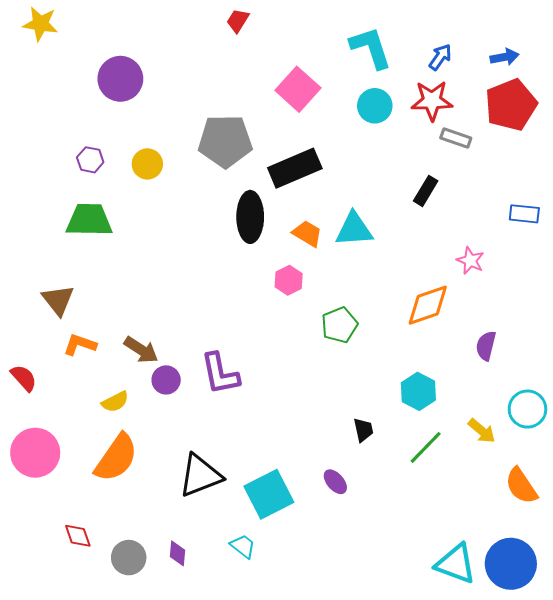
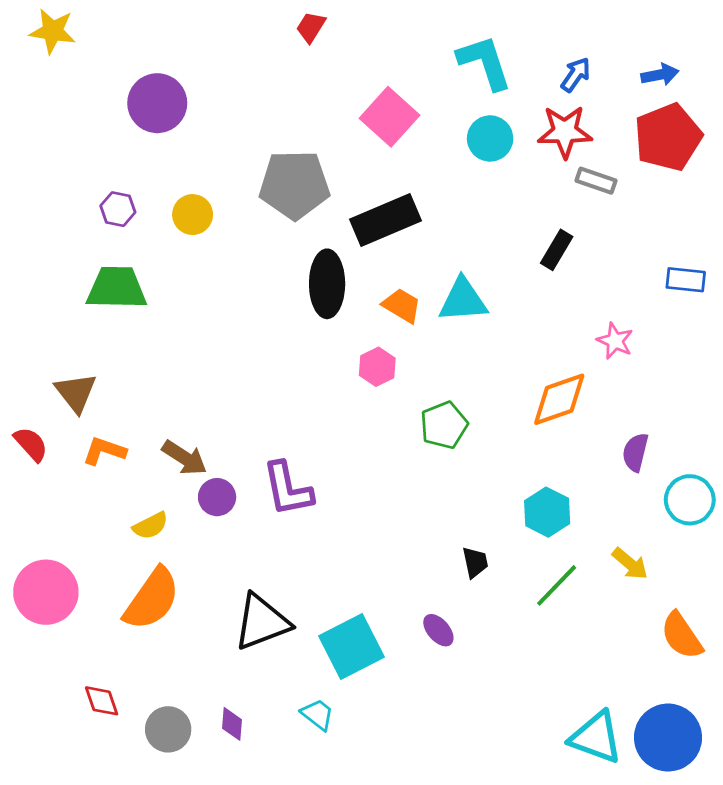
red semicircle: (24, 378) -> (31, 444), moved
cyan circle: (527, 409) -> (690, 500), moved

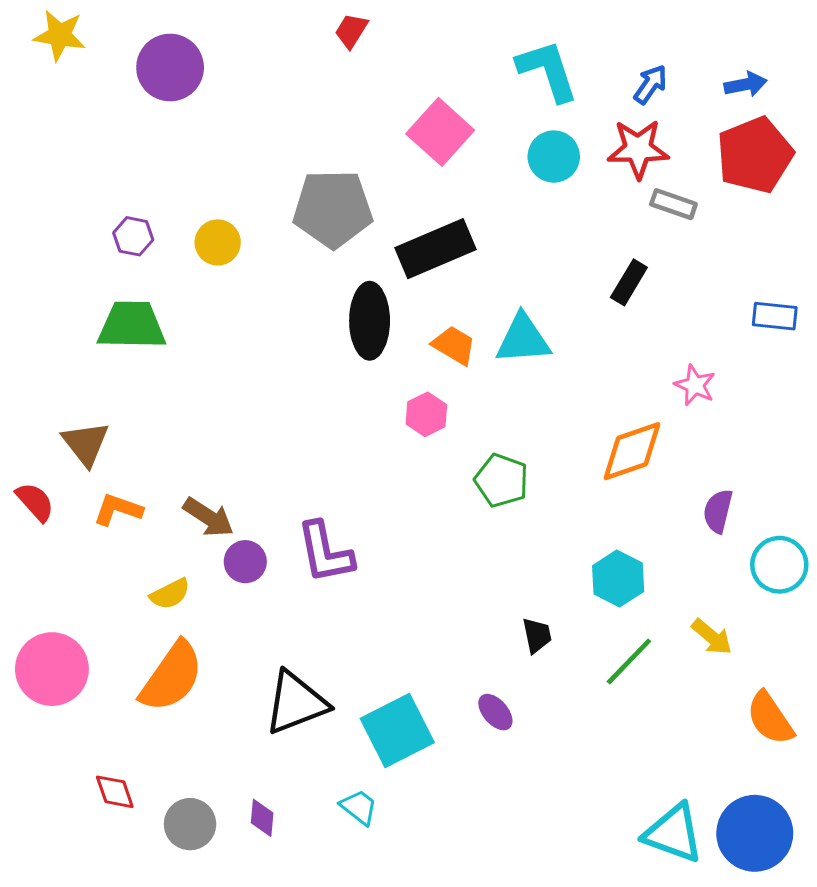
purple circle: (157, 103) -> (170, 68), moved
green pentagon: (444, 425) -> (502, 480), turned -30

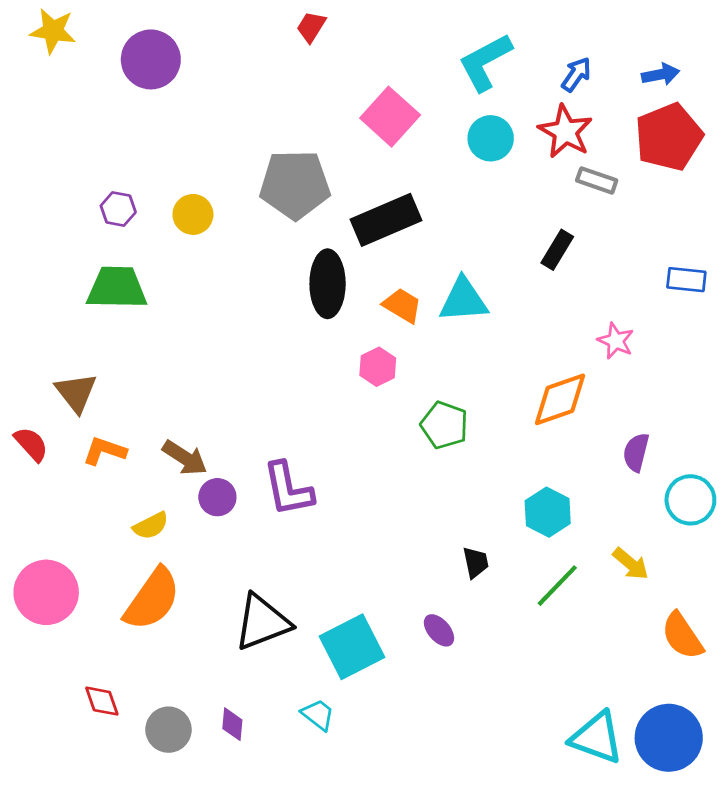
cyan L-shape: (548, 71) -> (485, 62), turned -100
red star: (638, 149) -> (565, 132), turned 30

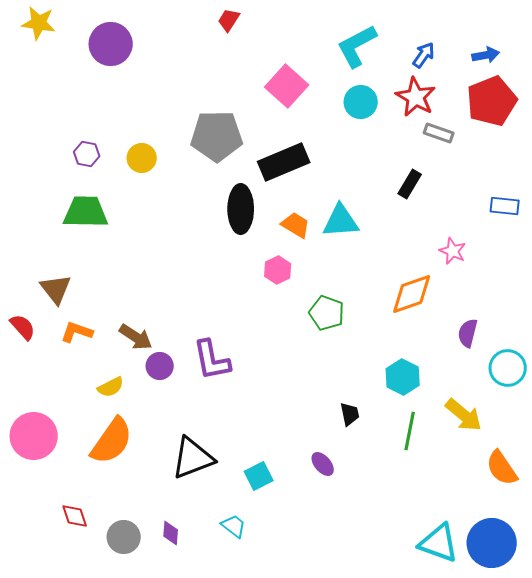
yellow arrow: (631, 564) -> (464, 415), size x1.4
green line: (557, 586) -> (410, 431), turned -33
cyan square: (352, 647) -> (259, 476), size x0.6

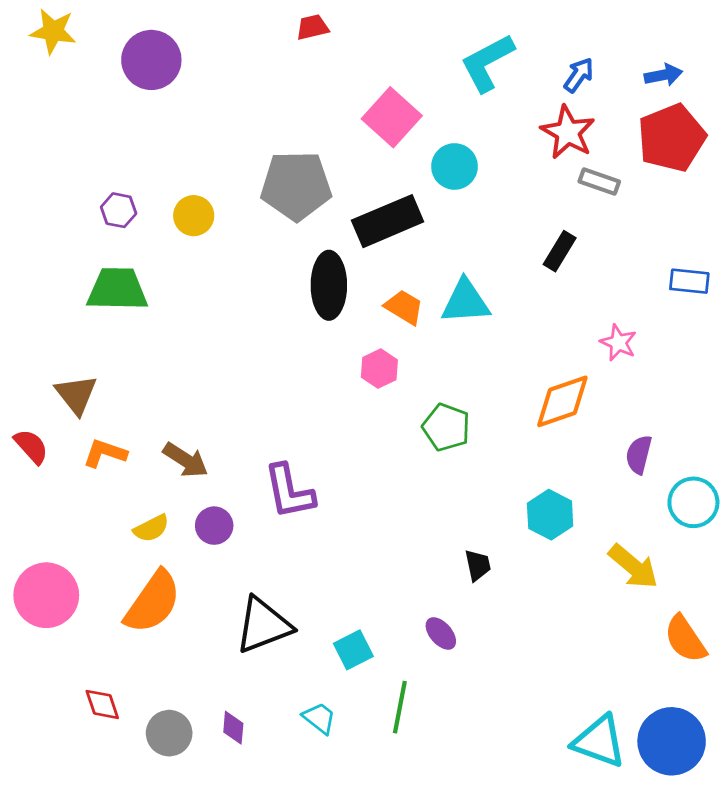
red trapezoid: (229, 20) -> (312, 27), turned 45
cyan circle: (361, 102) -> (454, 166), moved
purple circle: (160, 366) -> (214, 526), moved
green line: (410, 431) -> (400, 707), moved

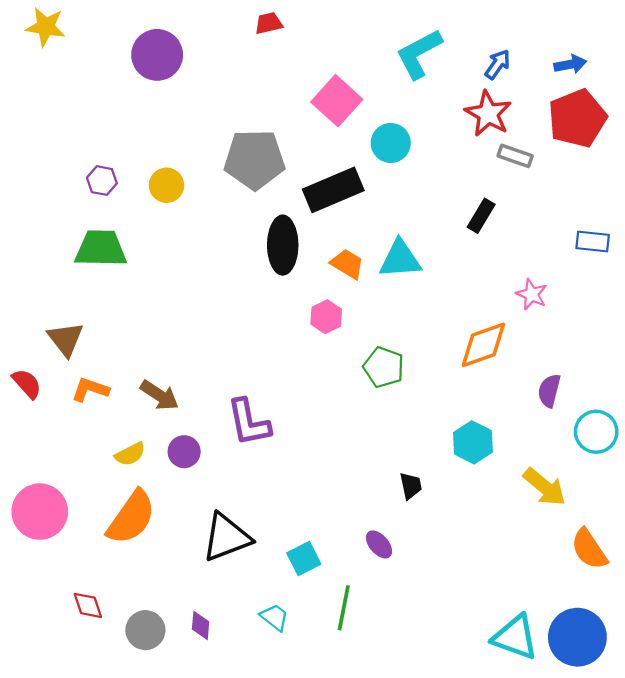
purple circle: (151, 60) -> (157, 55), moved

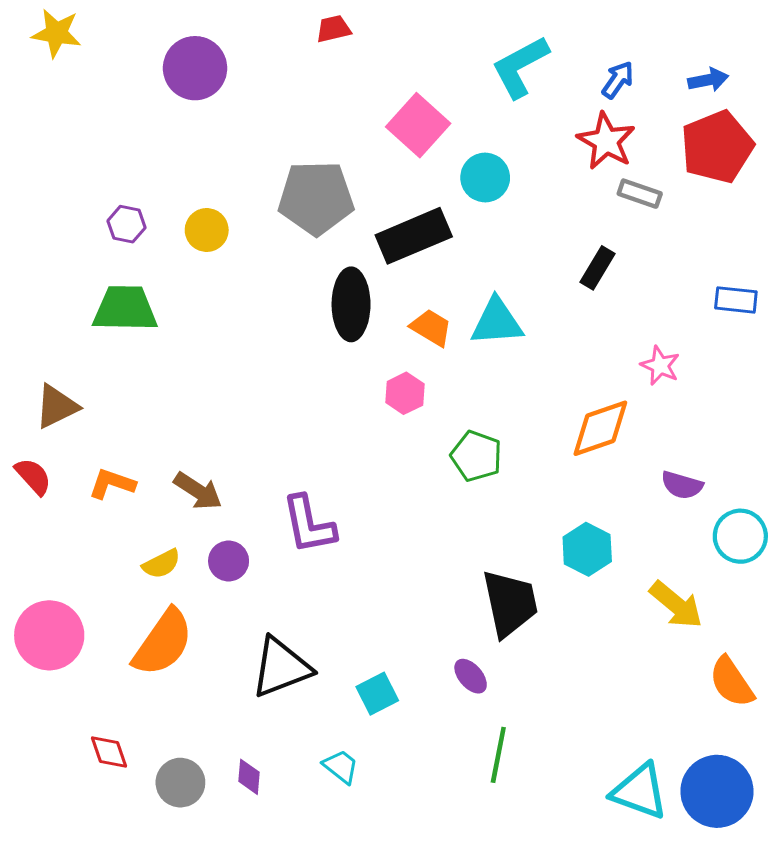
brown triangle: (66, 339) -> (57, 406), moved, turned 42
purple semicircle: (549, 391) -> (682, 485), turned -88
black trapezoid: (411, 486) -> (510, 603), size x2.0
green line: (344, 608) -> (498, 755), moved

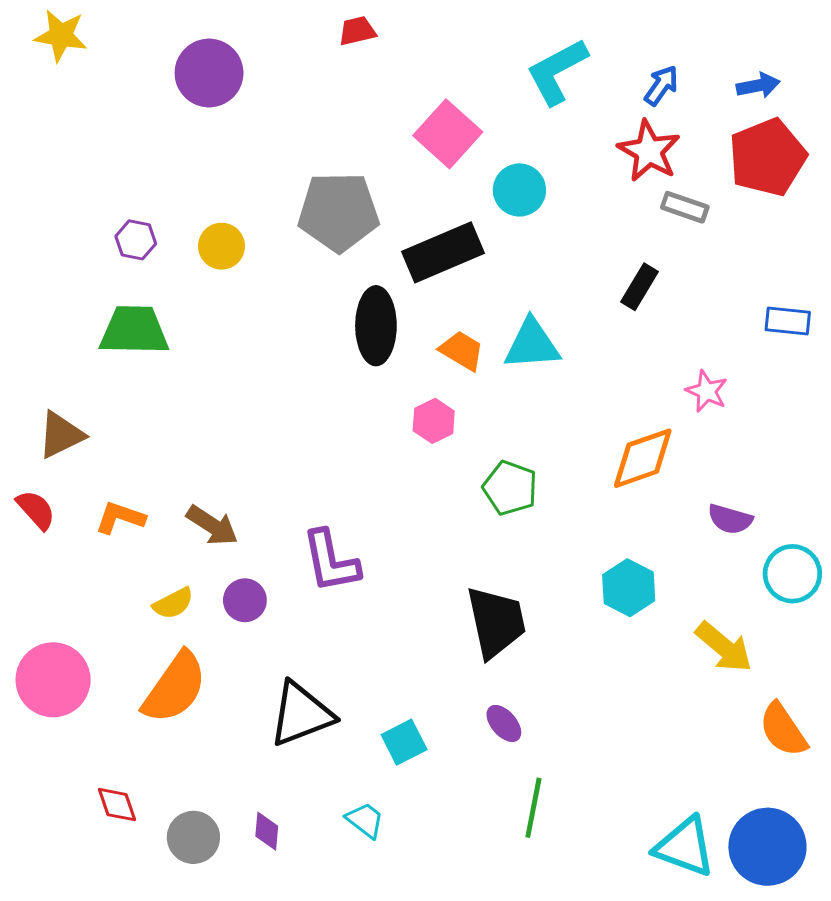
black trapezoid: (510, 603) -> (496, 622), moved

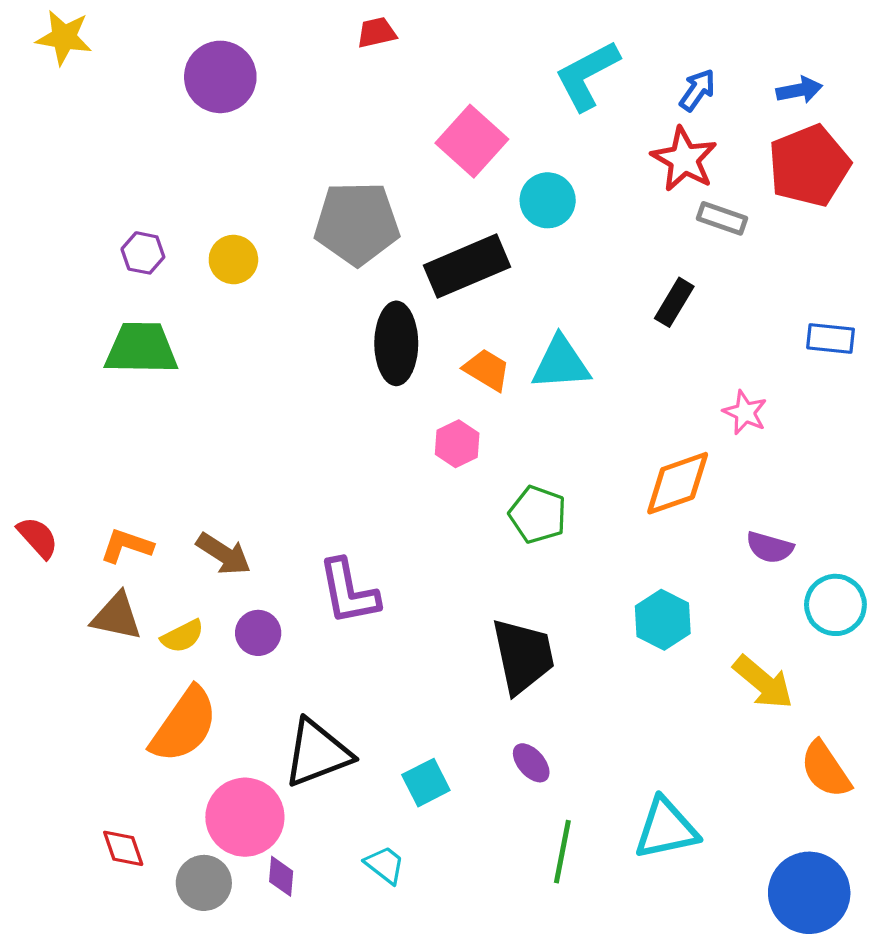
brown triangle: (61, 435) -> (117, 616), moved, turned 38
pink circle: (53, 680) -> (245, 817), moved
cyan triangle: (685, 847) -> (666, 829), moved, turned -32

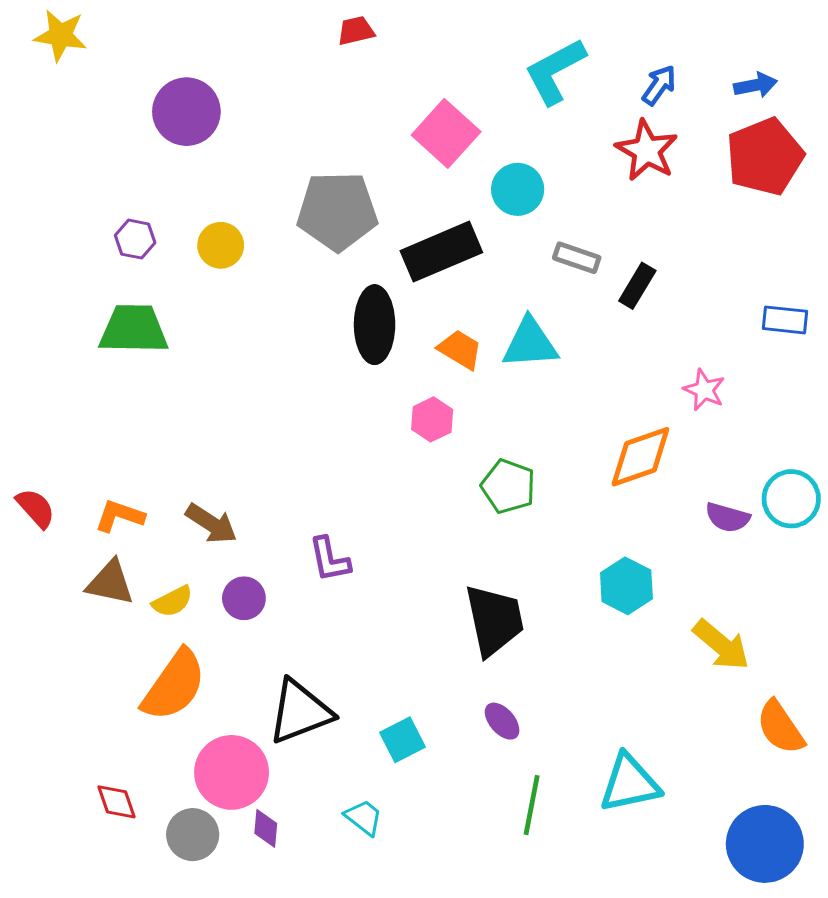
purple circle: (220, 77) -> (186, 112), moved
gray rectangle: (722, 218) -> (577, 258), moved
purple L-shape: (349, 592) -> (329, 559), size x0.7
cyan circle: (835, 605) -> (791, 499), moved

